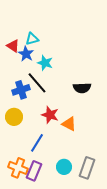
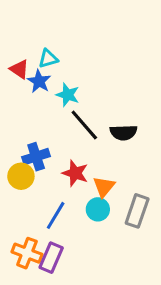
black line: (37, 83) -> (84, 125), moved
blue cross: (21, 90) -> (36, 157), moved
orange triangle: (69, 124) -> (104, 187), turned 42
cyan circle: (64, 167) -> (98, 209), moved
gray rectangle: (87, 168) -> (137, 211), moved

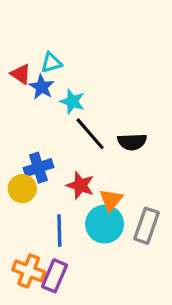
cyan circle: (98, 209) -> (105, 224), size x1.5
blue line: (56, 215) -> (59, 231), turned -32

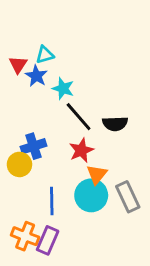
red triangle: (21, 74) -> (18, 65), turned 30
red star: (80, 185) -> (81, 150), moved, turned 30
gray rectangle: (147, 226) -> (128, 197), turned -44

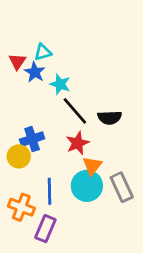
orange cross: (25, 236) -> (21, 207), moved

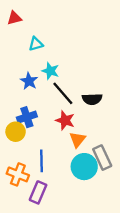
red triangle: (17, 61) -> (14, 18), moved, turned 42
blue star: (35, 72) -> (29, 81), moved
red star: (78, 143) -> (65, 120), turned -30
cyan circle: (87, 186) -> (84, 167), moved

